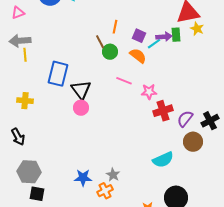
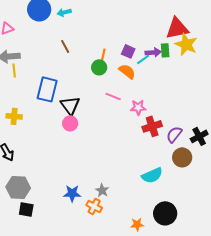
orange line: (115, 27) -> (103, 55), moved
yellow star: (197, 29) -> (186, 44), size x1.6
brown line: (100, 42) -> (65, 46), moved
orange cross: (105, 191) -> (94, 206), turned -35

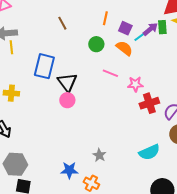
purple arrow: (153, 52) -> (150, 29), turned -35
orange line: (103, 55) -> (105, 18), moved
gray star: (102, 190) -> (99, 155), moved

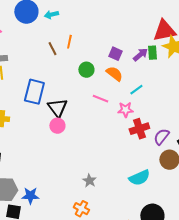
orange line: (105, 18) -> (69, 42), moved
cyan line: (140, 36) -> (136, 90), moved
blue star: (69, 170) -> (30, 196), moved

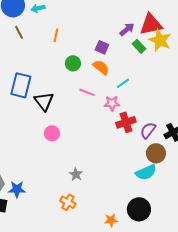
brown line: (52, 49) -> (19, 32), moved
green rectangle: (152, 53) -> (139, 46), turned -40
purple arrow: (140, 55) -> (127, 29), moved
pink circle: (57, 126) -> (52, 133), moved
cyan semicircle: (139, 178) -> (146, 172), moved

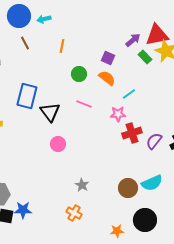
pink line: (87, 92) -> (84, 104), moved
brown circle: (156, 153) -> (128, 188), moved
blue star: (17, 189) -> (23, 210), moved

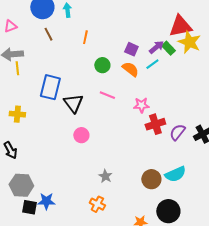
cyan arrow: (44, 19) -> (67, 10), turned 96
purple arrow: (133, 40) -> (156, 47), moved
cyan line: (129, 94) -> (152, 64), moved

